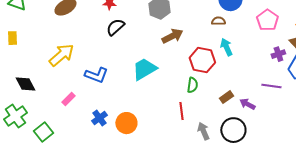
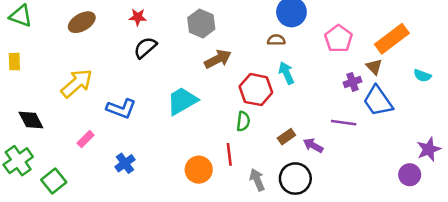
orange circle: (126, 123) -> (199, 170), moved

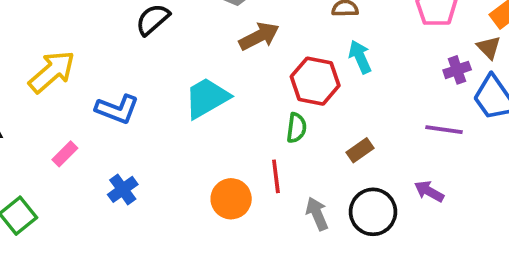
purple arrow: (313, 145) -> (429, 191), moved

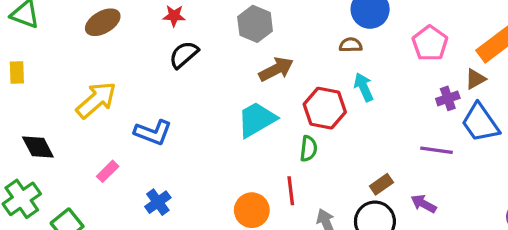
brown triangle: (489, 47) -> (475, 79), turned 45
cyan trapezoid: (207, 98) -> (257, 119), moved
brown rectangle: (360, 150) -> (381, 184), moved

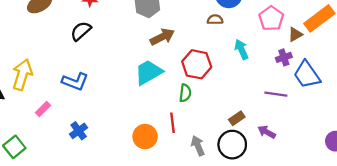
black semicircle: (184, 55) -> (81, 31), moved
brown triangle: (475, 79) -> (295, 34), moved
cyan arrow: (364, 87) -> (241, 49), moved
yellow arrow: (96, 100) -> (22, 75), moved, turned -32

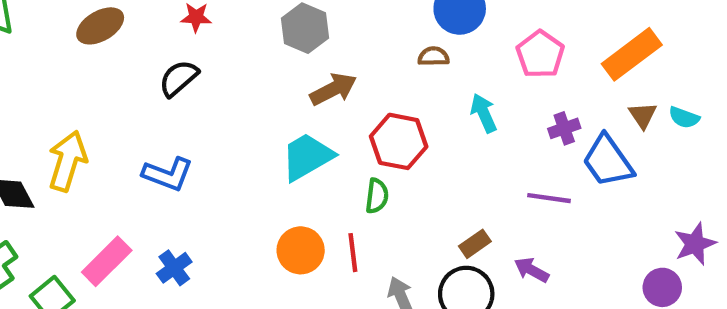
brown triangle: (295, 34) -> (643, 115), moved, turned -35
pink rectangle: (43, 109) -> (107, 261), moved, size x1.6
orange circle: (145, 137) -> (301, 250), moved

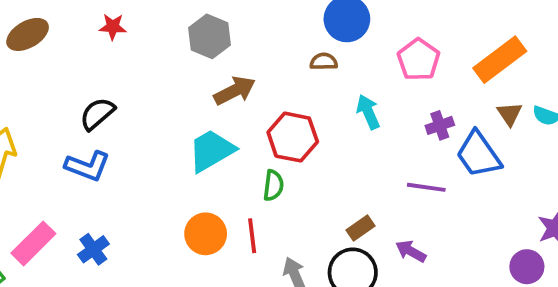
black semicircle: (179, 78) -> (97, 114), moved

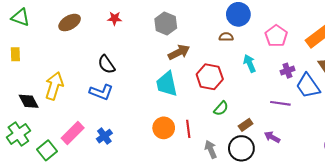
black semicircle: (97, 114) -> (106, 64), turned -84
cyan trapezoid: (211, 151) -> (167, 84), turned -72
green semicircle: (273, 185) -> (221, 108), moved, turned 35

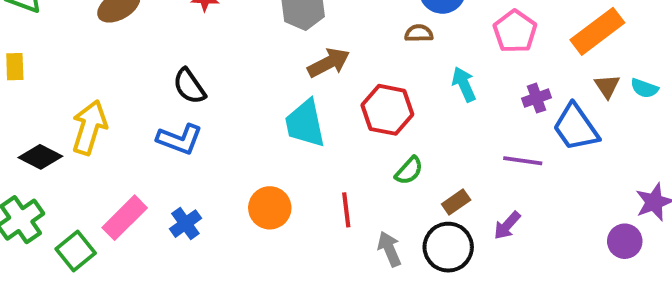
black diamond: (29, 101) -> (40, 157), turned -35
orange circle: (164, 128) -> (270, 208), moved
purple arrow: (272, 137) -> (507, 226), turned -77

